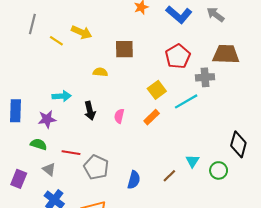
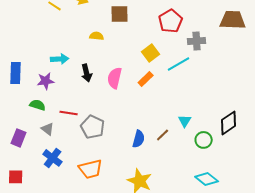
brown trapezoid: (226, 54) -> (233, 20), moved
pink semicircle: (119, 116) -> (115, 78), size x1.5
black diamond: (238, 144) -> (229, 123), moved, turned 40
green circle: (219, 170) -> (204, 140), moved
blue semicircle: (134, 180) -> (139, 139), moved

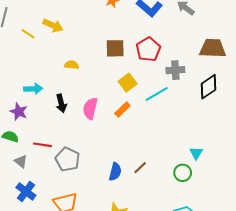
brown square: (120, 14) -> (115, 48), moved
purple star: (46, 81) -> (19, 112), turned 30
cyan triangle: (185, 121) -> (196, 153), moved
black diamond: (229, 123) -> (209, 87), moved

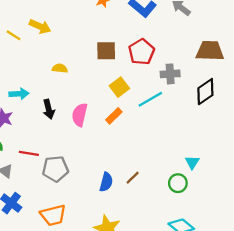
gray pentagon: (67, 159) -> (55, 169), turned -30

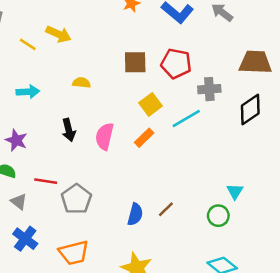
red pentagon: (141, 52) -> (176, 64), turned -30
cyan arrow: (19, 94) -> (28, 92), moved
gray pentagon: (55, 169) -> (76, 199), turned -30

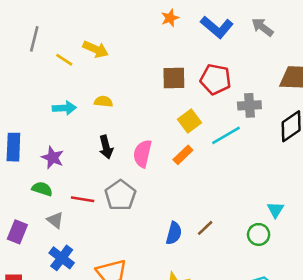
yellow semicircle: (81, 83) -> (103, 101), moved
gray pentagon: (76, 199) -> (120, 195), moved

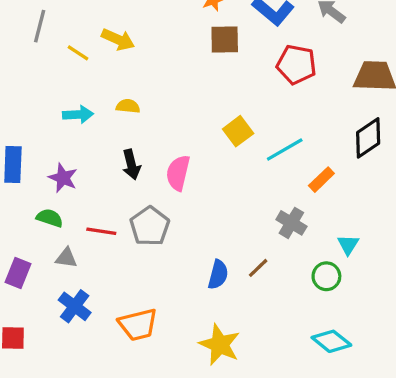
brown square: (174, 78) -> (225, 39), moved
red pentagon: (216, 79) -> (296, 65), moved
gray cross: (249, 105) -> (291, 223), moved, turned 35
orange rectangle: (183, 155) -> (321, 180), moved
gray triangle: (55, 220) -> (66, 258), turned -30

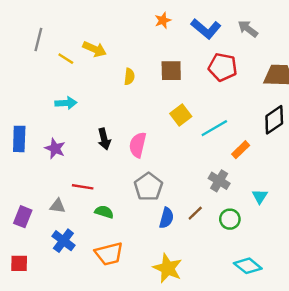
brown square: (225, 39) -> (171, 71), moved
yellow semicircle: (128, 106) -> (129, 77), moved, turned 91
green semicircle: (50, 218) -> (104, 212), moved
gray pentagon: (150, 226) -> (148, 187), moved
green circle: (326, 276) -> (230, 219), moved

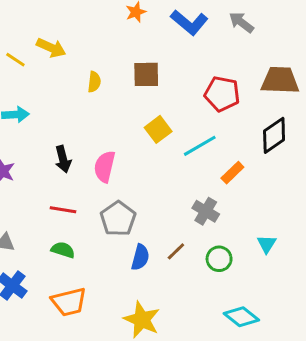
red pentagon: (223, 67) -> (222, 94), moved
red line: (83, 187) -> (63, 210), moved
cyan triangle: (260, 196) -> (267, 244), moved

